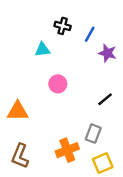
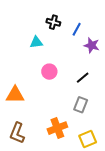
black line: (105, 99) -> (83, 78), moved
gray rectangle: (93, 134) -> (81, 105), moved

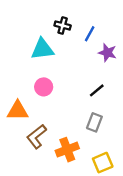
cyan triangle: (36, 42) -> (42, 49), size x1.5
pink circle: (49, 72) -> (44, 87), moved
brown L-shape: (17, 133) -> (37, 137), moved, turned 30

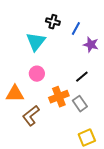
cyan triangle: (42, 49) -> (36, 42), turned -45
gray rectangle: (94, 122) -> (80, 104), turned -56
orange cross: (67, 150) -> (59, 97), moved

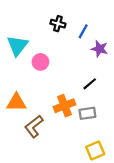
cyan triangle: (36, 42) -> (17, 46), moved
pink circle: (37, 74) -> (40, 62), moved
gray rectangle: (80, 104) -> (87, 113), turned -63

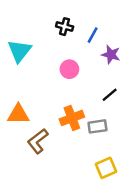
pink circle: (40, 62) -> (69, 69), moved
black line: (90, 84) -> (110, 95), moved

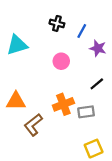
cyan triangle: (19, 51) -> (17, 45), turned 35

